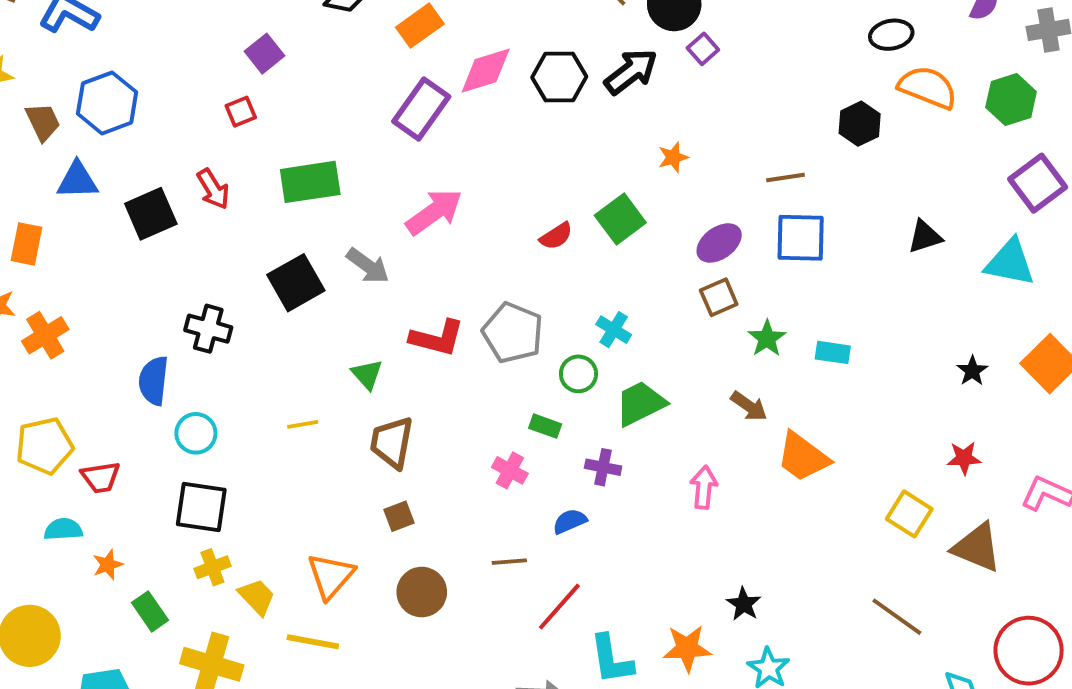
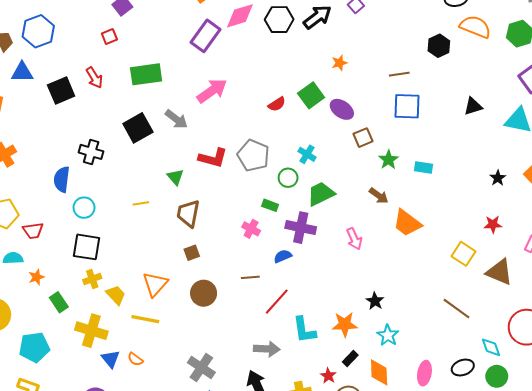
purple ellipse: (719, 243) -> (342, 109), moved, turned 70
purple cross: (603, 467) -> (301, 228), size x1.6
pink arrow: (704, 487) -> (354, 239), turned 150

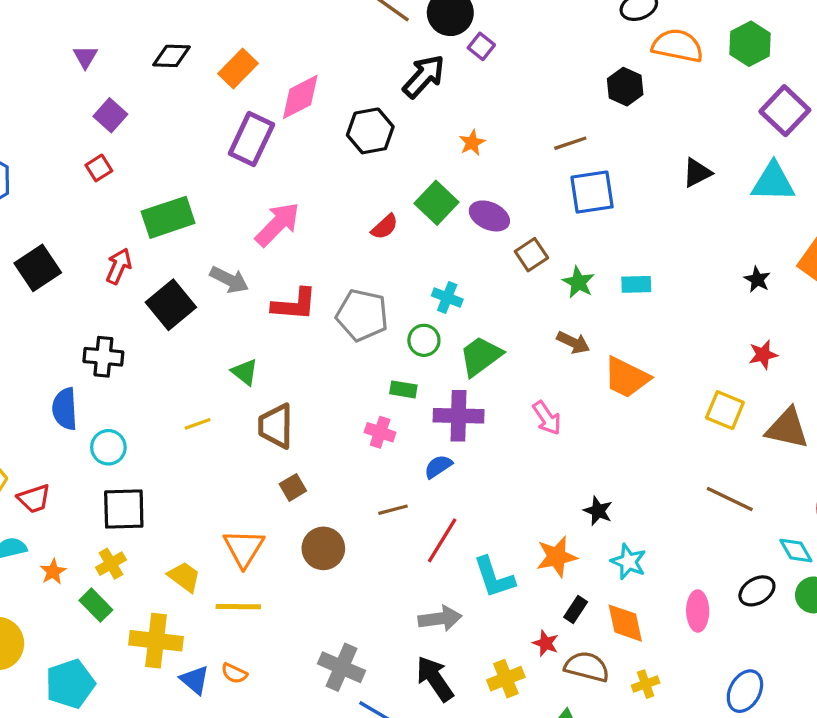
black hexagon: (279, 20) -> (370, 131), moved
red arrow: (94, 78) -> (119, 266), moved, turned -115
red L-shape: (213, 158) -> (294, 304), moved
yellow cross: (92, 279) -> (111, 564), moved

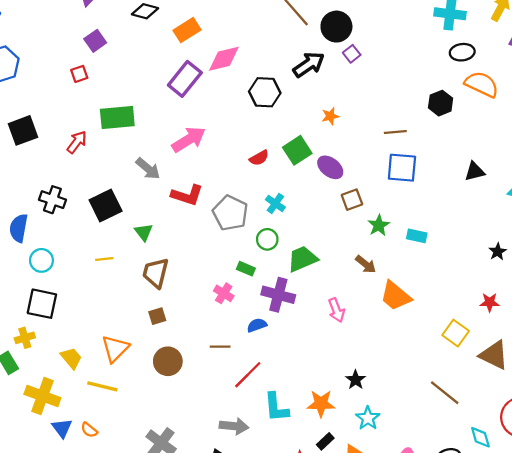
cyan cross: (447, 297) -> (275, 203), moved
black square: (171, 305) -> (106, 206), moved

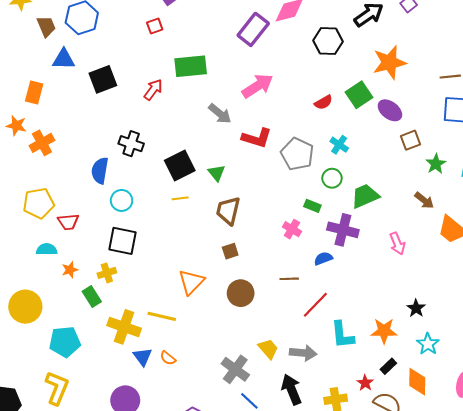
orange star: (330, 116) -> (389, 63), size x2.0
black square: (106, 206) -> (180, 165), moved
yellow trapezoid: (71, 358) -> (268, 349), moved
yellow line: (102, 386) -> (162, 316), moved

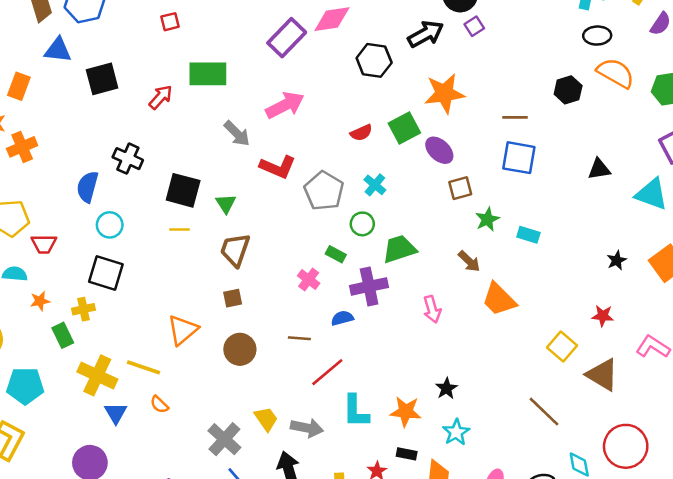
black square: (180, 165) -> (183, 190), turned 36
purple cross: (343, 230) -> (369, 286), turned -32
orange semicircle: (168, 358) -> (159, 404), moved
black rectangle: (388, 366) -> (407, 454), turned 49

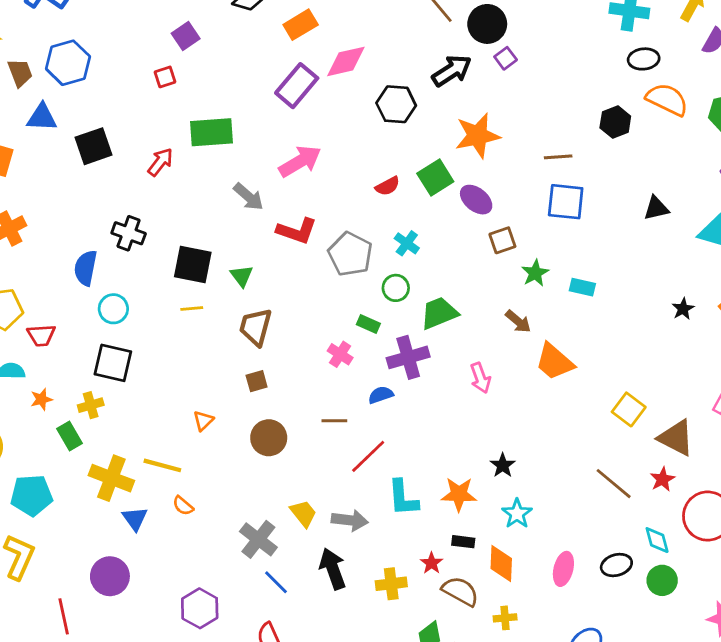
red star: (603, 316) -> (662, 479), moved, turned -30
orange triangle: (183, 330) -> (203, 421), size x0.6

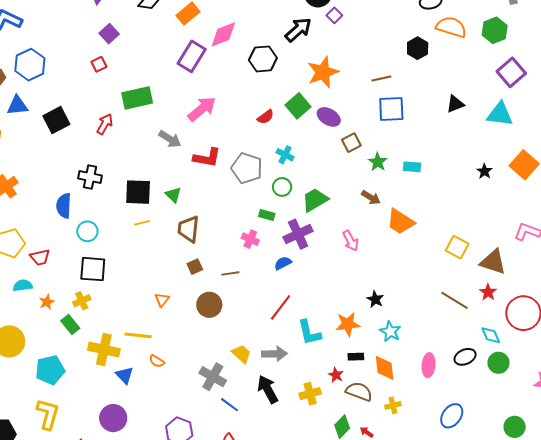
brown line: (334, 421) -> (230, 273), moved

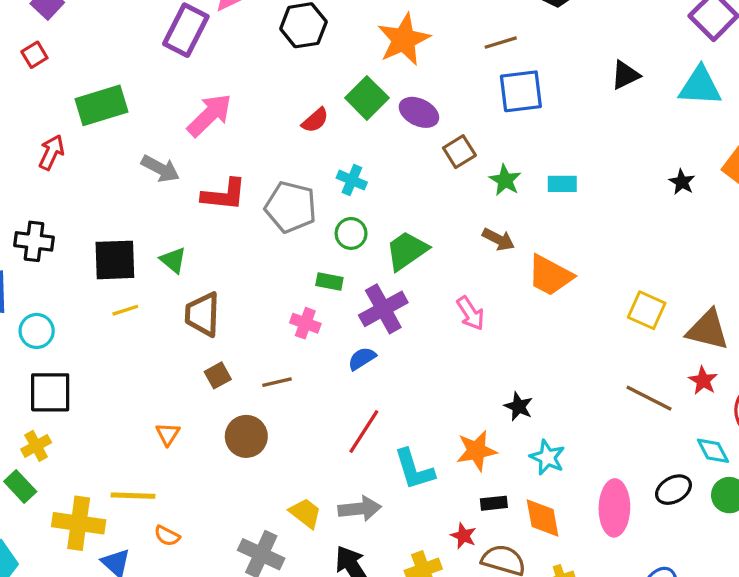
pink ellipse: (429, 365) -> (614, 508), size x1.4

